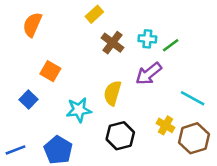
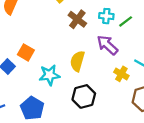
orange square: (50, 71) -> (26, 52), moved
purple arrow: (149, 74) -> (107, 45), turned 80
yellow cross: (165, 125) -> (121, 74), moved

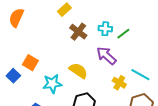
yellow semicircle: (77, 61) -> (78, 71), turned 108

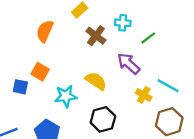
orange semicircle: (16, 18) -> (45, 31), moved
cyan cross: (105, 29) -> (123, 23), moved
blue square: (13, 76) -> (20, 87), turned -32

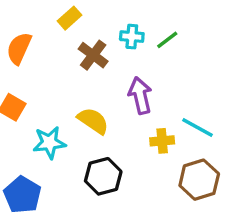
green line: (148, 38) -> (167, 40), moved
purple arrow: (129, 64) -> (140, 95), turned 35
yellow cross: (144, 95) -> (162, 141), turned -35

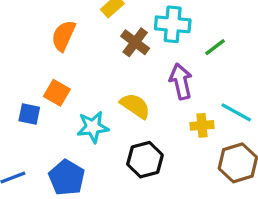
cyan cross: (132, 37) -> (173, 24), size x1.5
green line: (167, 40) -> (215, 47), moved

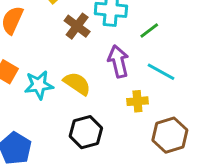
cyan line: (236, 112) -> (161, 72), moved
cyan star: (93, 127) -> (39, 85), moved

